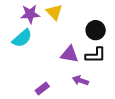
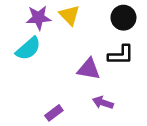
black circle: (96, 30) -> (123, 18), moved
black L-shape: (96, 55) -> (121, 55), moved

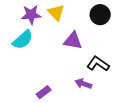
black L-shape: (121, 55) -> (98, 64), moved, turned -145
purple triangle: (89, 69) -> (73, 41), moved

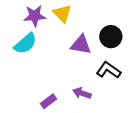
black circle: (100, 15) -> (111, 37), moved
purple arrow: (83, 84) -> (82, 93), moved

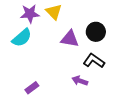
purple arrow: (82, 93) -> (80, 81), moved
purple rectangle: (48, 101) -> (32, 88), moved

